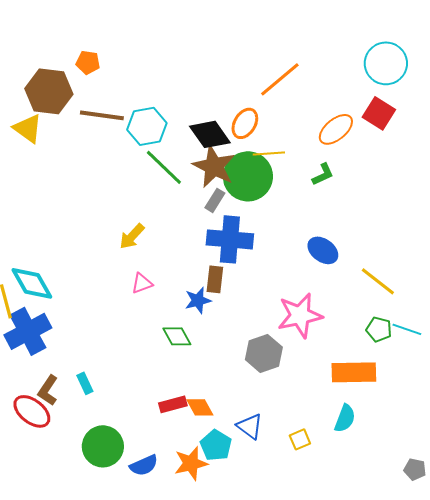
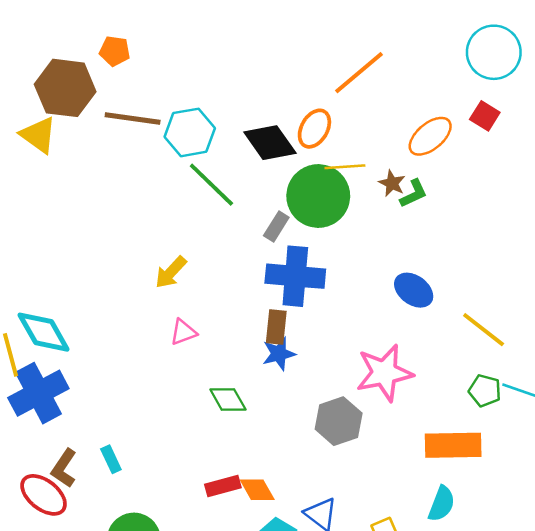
red square: (379, 113) -> (485, 116), size x0.7
brown star: (214, 166) -> (392, 183), moved, size x0.5
blue star: (198, 300) -> (279, 354), moved

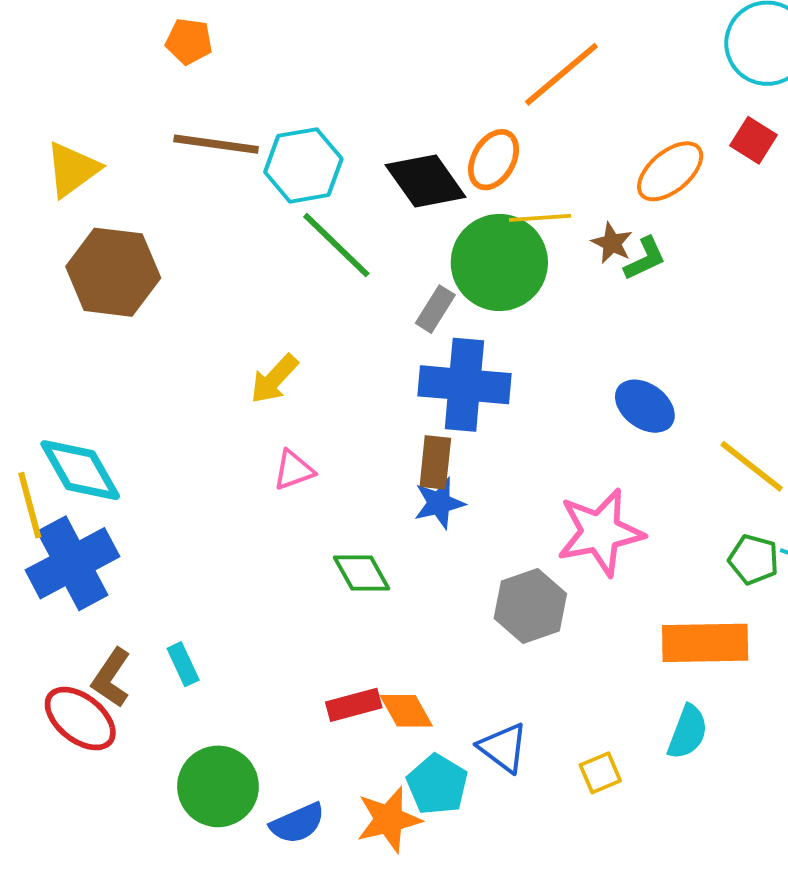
brown hexagon: (65, 88) -> (113, 272), moved
yellow triangle: (38, 135) -> (72, 169), turned 48

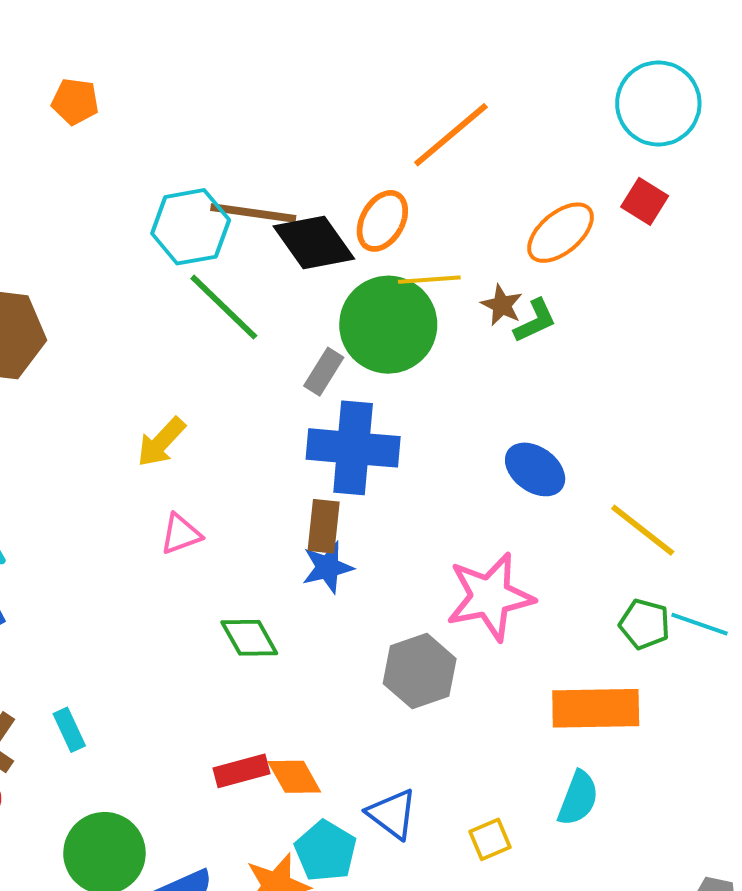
brown line: (216, 144) -> (253, 213), moved

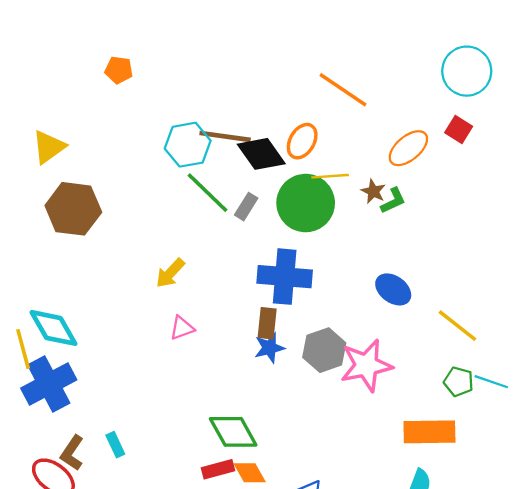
orange line: (451, 135) -> (343, 90), turned 74
gray rectangle: (324, 372) -> (246, 207), moved
green diamond: (249, 638) -> (233, 432), moved, size x1.4
gray hexagon: (420, 671) -> (324, 350), moved

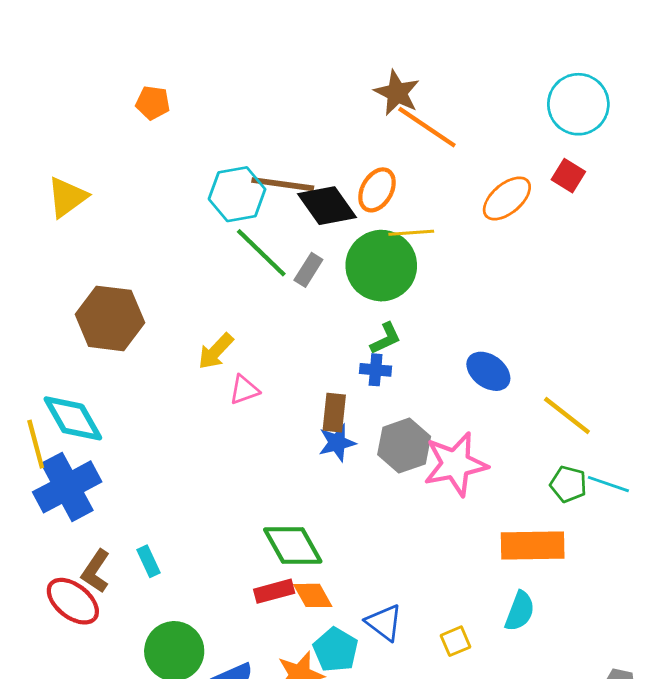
brown star: (373, 191) -> (397, 93), moved, size x1.5
green L-shape: (393, 201) -> (386, 338), moved
brown hexagon: (73, 209) -> (110, 318), moved
blue cross: (285, 277) -> (376, 370), moved, size x0.5
pink triangle: (182, 328) -> (244, 390), moved

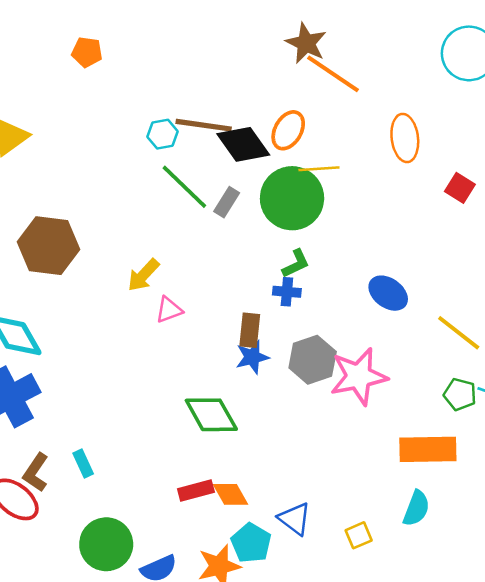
red square: (568, 176) -> (460, 188), moved
cyan hexagon: (237, 194) -> (163, 134), size x0.6
orange ellipse: (507, 198) -> (405, 138), turned -57
green diamond: (293, 545) -> (211, 415), moved

